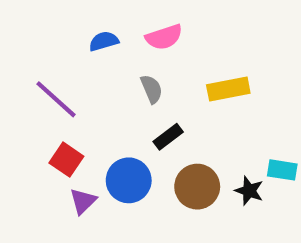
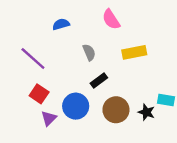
pink semicircle: (164, 37) -> (111, 19), moved, turned 75

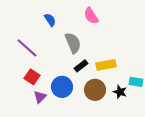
blue semicircle: (61, 24) -> (50, 20), turned 72
gray semicircle: (89, 52) -> (73, 43), size x1.5
yellow rectangle: (134, 52) -> (106, 65), moved

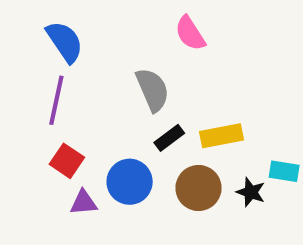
blue semicircle: (50, 20) -> (65, 42), moved, size x1.5
purple line: (27, 48) -> (56, 100), turned 60
purple triangle: (40, 97) -> (84, 203), turned 40

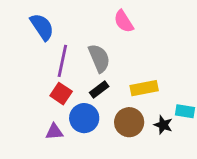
purple line: (56, 100) -> (62, 61), moved
black rectangle: (169, 138) -> (99, 89), moved
red square: (67, 161) -> (61, 94), moved

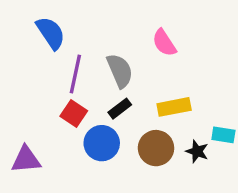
pink semicircle: (124, 21) -> (164, 43), moved
purple triangle: (54, 132) -> (26, 160), moved, size x1.4

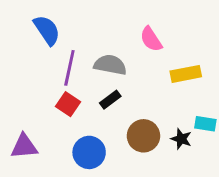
gray semicircle: (120, 71) -> (110, 65), turned -56
yellow rectangle: (174, 107) -> (186, 74), moved
blue circle: (102, 143) -> (89, 152), moved

